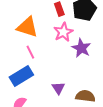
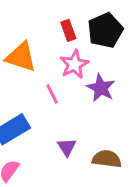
pink line: (30, 52) -> (52, 94), moved

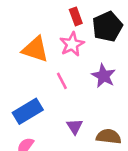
red rectangle: (68, 30) -> (76, 16), moved
pink star: (74, 64) -> (72, 44), moved

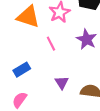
blue rectangle: (28, 111) -> (22, 70), size x0.7

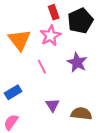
orange triangle: (28, 17) -> (19, 40), turned 35

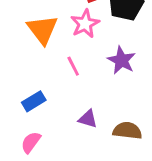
purple triangle: (53, 105) -> (88, 119), turned -40

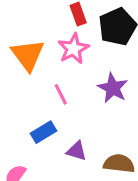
blue rectangle: (34, 101) -> (43, 132), moved

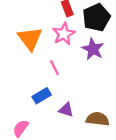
purple star: (113, 88) -> (93, 49), moved

